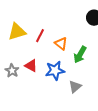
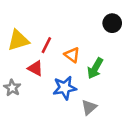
red triangle: (31, 66) -> (35, 68), moved

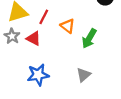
gray star: (12, 88) -> (12, 36), moved
blue star: (65, 88) -> (38, 75), moved

